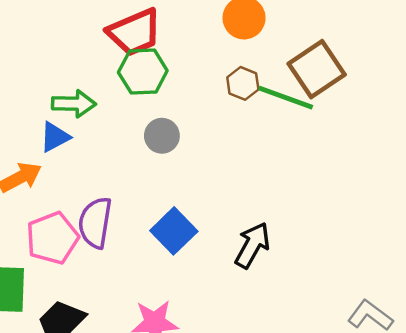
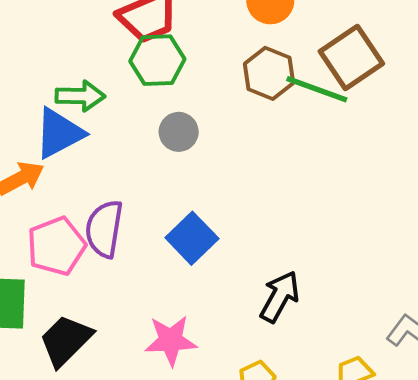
brown hexagon: (243, 83) -> (269, 73), size x1.4
blue triangle: (55, 137) -> (59, 133), size x1.5
black arrow: (252, 245) -> (280, 297), moved

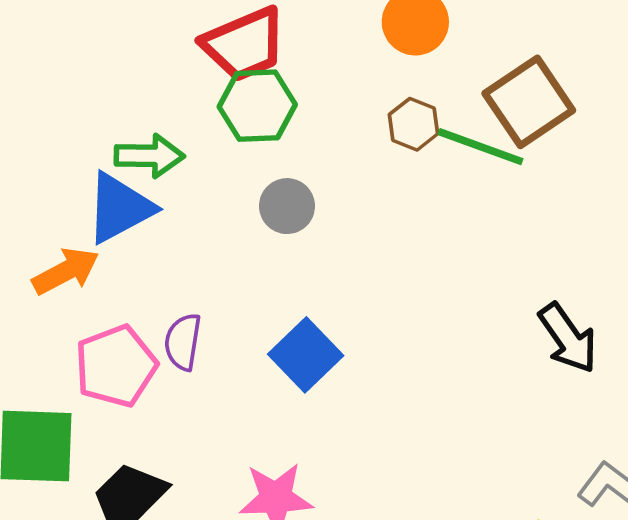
brown hexagon: (269, 73) -> (413, 124), size x0.7
purple semicircle: (104, 229) -> (183, 342), size x0.7
black arrow: (280, 297) -> (568, 338), moved, turned 116

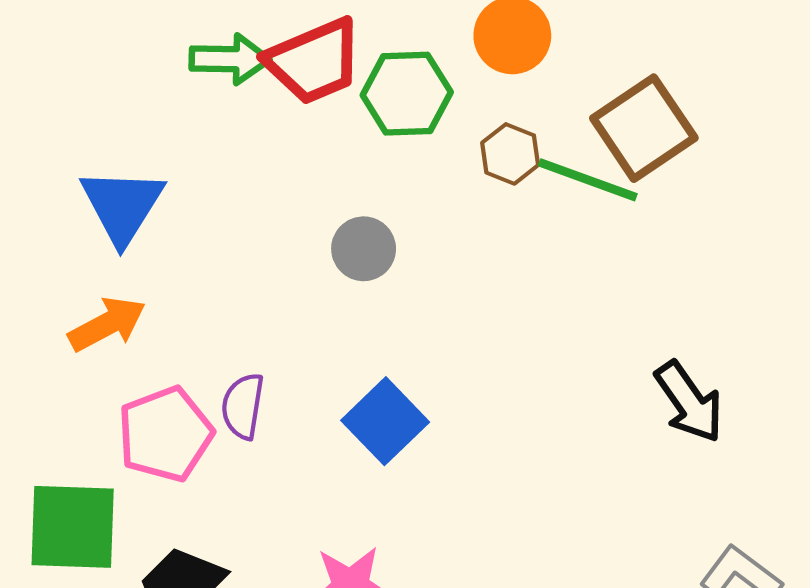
green hexagon: (257, 106) -> (407, 94), moved
green arrow: (149, 156) -> (230, 59), moved
blue triangle: (120, 208) -> (122, 206), moved, turned -30

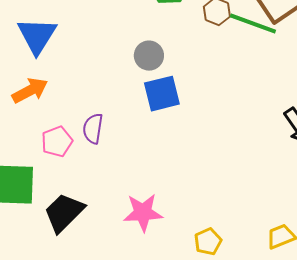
blue square: (385, 421) -> (162, 94), moved, turned 30
pink pentagon: (165, 434) -> (57, 142), size x0.7

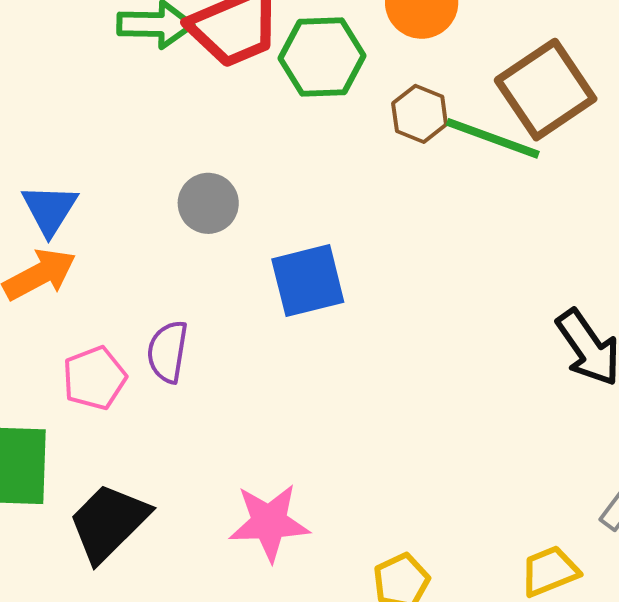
blue triangle: (37, 36) -> (50, 209), moved, size x0.7
gray circle: (149, 56) -> (208, 203), moved

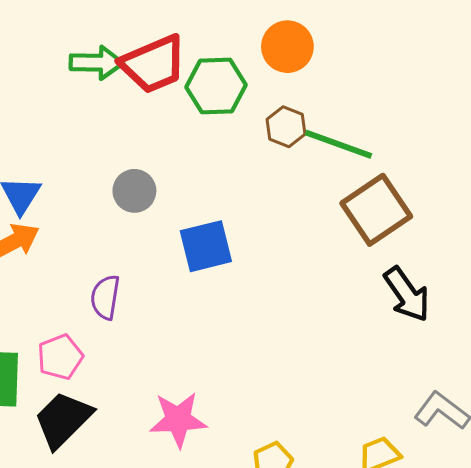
brown square: (546, 90) -> (376, 210), moved
pink pentagon: (94, 378) -> (60, 357), moved

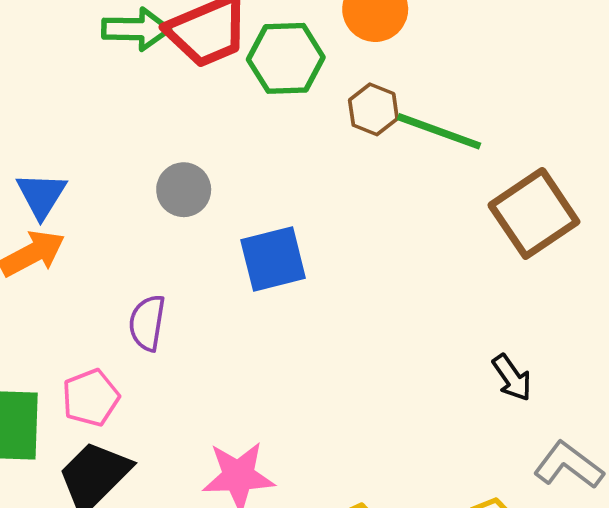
brown square: (376, 210) -> (534, 213), moved
black arrow: (407, 294) -> (512, 378), moved, size x0.7

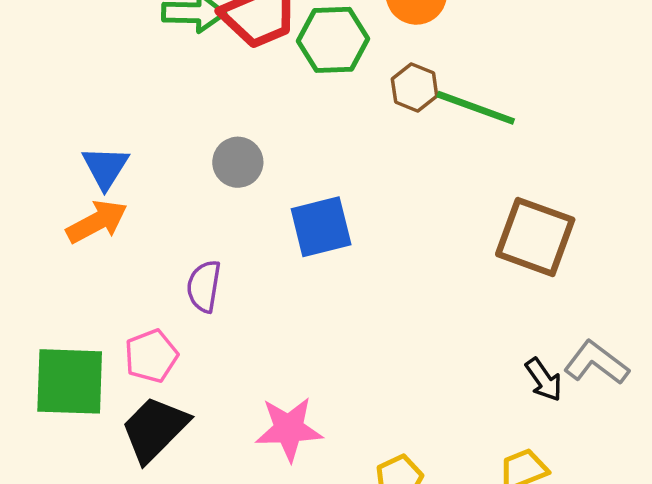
brown square: (534, 213) -> (535, 237), moved, turned -36
black arrow: (512, 378) -> (544, 380), moved
gray L-shape: (569, 465) -> (596, 363), moved

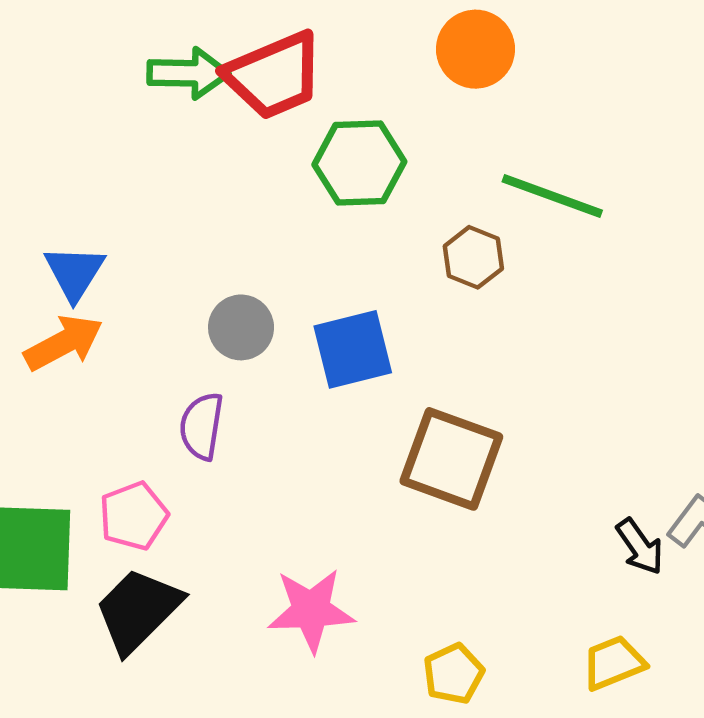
green hexagon: (333, 40) -> (359, 163), moved
brown hexagon: (415, 87) -> (473, 257), moved
gray circle: (238, 162) -> (241, 327), moved
brown square: (535, 237) -> (451, 459), moved

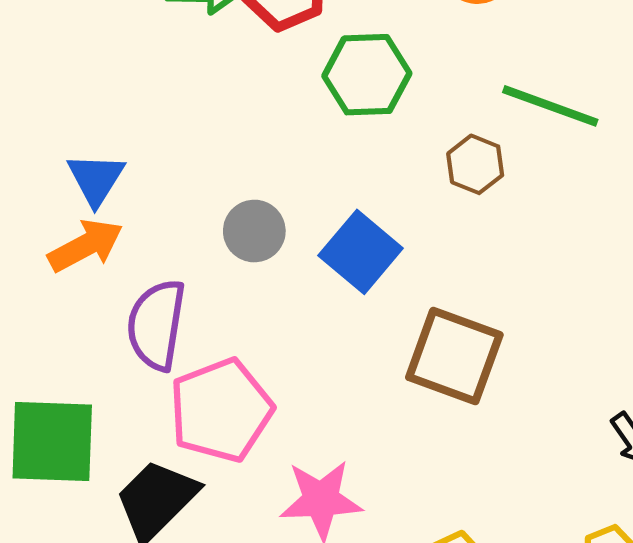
blue square: (353, 349) -> (361, 252), turned -36
purple semicircle: (202, 426) -> (156, 325), moved, size x1.4
pink pentagon: (134, 516) -> (221, 410), moved, size x1.6

